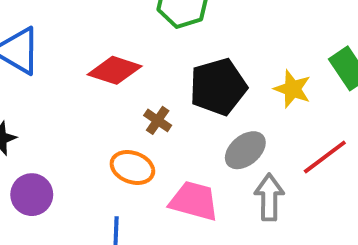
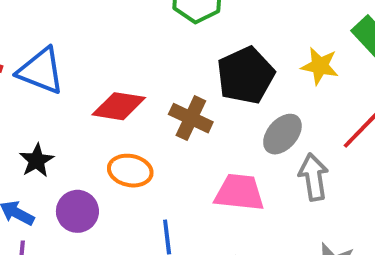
red diamond: (115, 70) -> (119, 106), moved
brown cross: (158, 120) -> (191, 118), size x1.5
orange ellipse: (132, 167) -> (130, 171), moved

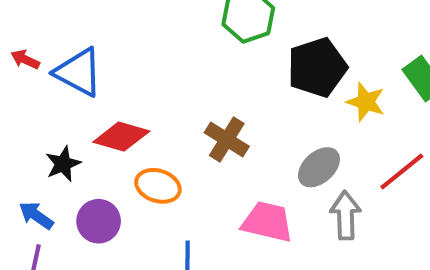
black pentagon: (246, 75) -> (317, 67), moved
red diamond: (119, 106) -> (121, 137), moved

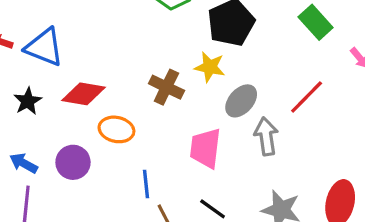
yellow star: (366, 102) -> (210, 67), moved
black star: (63, 164) -> (28, 101), moved
pink trapezoid: (267, 222) -> (205, 148), turned -90

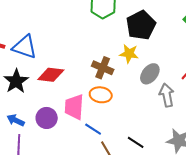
black star: (28, 101) -> (16, 81), size x1.4
orange ellipse: (116, 129) -> (101, 95), moved
pink trapezoid: (205, 148) -> (74, 107), moved
blue line: (146, 184) -> (93, 129), turned -48

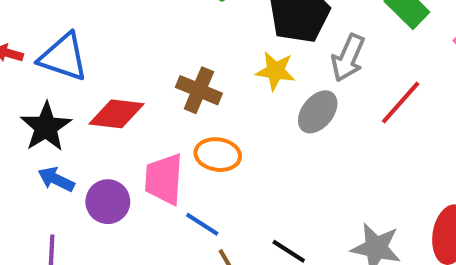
brown cross: (103, 68) -> (199, 90), moved
gray arrow: (167, 95) -> (348, 58), moved, turned -145
blue arrow: (16, 120) -> (56, 179), moved

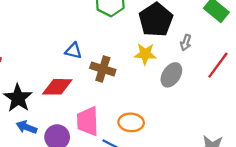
blue triangle: (63, 57) -> (73, 51), moved, size x0.6
gray arrow: (348, 58) -> (186, 43), size x0.6
orange ellipse: (218, 155) -> (131, 122), moved

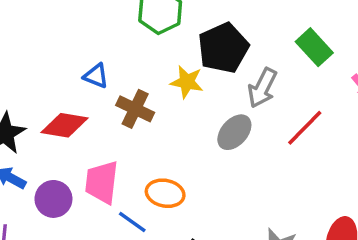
gray arrow: (186, 43) -> (262, 88), size x1.6
yellow star: (145, 54) -> (187, 82), moved

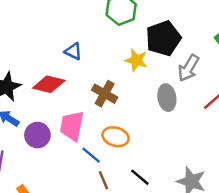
brown cross: (135, 109) -> (105, 94), moved
gray ellipse: (234, 132) -> (167, 98), turned -55

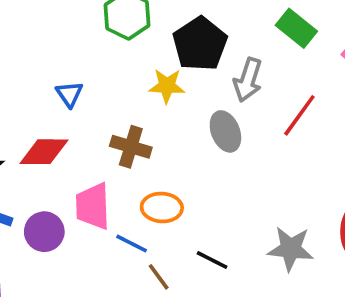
blue triangle: (73, 51) -> (69, 94), turned 42

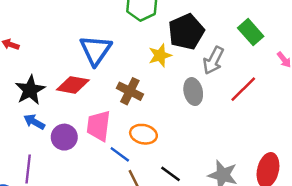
yellow star: (167, 86) -> (160, 55), turned -30
blue triangle: (69, 94) -> (96, 50), size x1.8

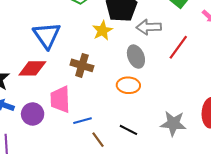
gray arrow: (213, 60) -> (149, 27), turned 70
orange ellipse: (143, 134) -> (128, 85), moved
blue line: (120, 154) -> (82, 121), turned -42

